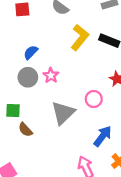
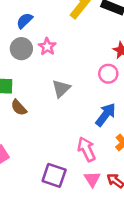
pink circle: (94, 99) -> (108, 74), moved
gray triangle: (63, 113) -> (61, 89), size x0.7

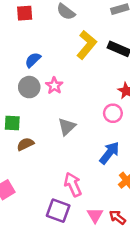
brown semicircle: (19, 108) -> (25, 144), turned 105
pink arrow: (87, 149) -> (73, 185), moved

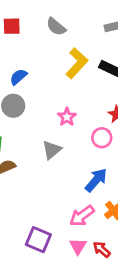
pink star: (54, 86) -> (67, 117), moved
pink arrow: (73, 185) -> (82, 216), moved, turned -105

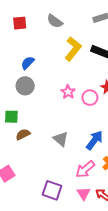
pink circle: (102, 138) -> (90, 98), moved
gray triangle: (52, 150) -> (61, 139), moved, turned -35

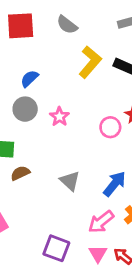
red square: (20, 23) -> (21, 26), size x1.5
pink star: (68, 92) -> (59, 117), moved

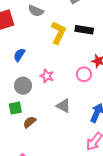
gray circle: (25, 109) -> (23, 86), moved
gray triangle: (70, 181) -> (63, 106), moved

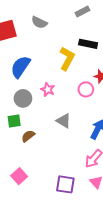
yellow L-shape: (58, 33) -> (67, 59), moved
blue semicircle: (19, 55) -> (20, 67), size x1.6

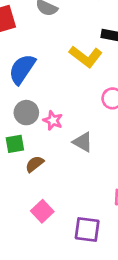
yellow L-shape: (67, 59) -> (86, 57), turned 100
pink star: (48, 89) -> (53, 120), moved
pink square: (19, 176) -> (42, 211), moved

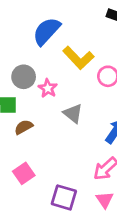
yellow L-shape: (86, 57) -> (78, 58), moved
blue semicircle: (22, 69) -> (47, 31), moved

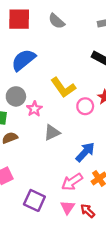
blue semicircle: (47, 31) -> (23, 60), moved
gray triangle: (73, 113) -> (52, 133), turned 48

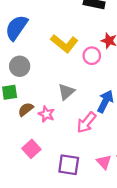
pink star: (34, 109) -> (46, 114), moved
pink arrow: (72, 182) -> (86, 123), moved

